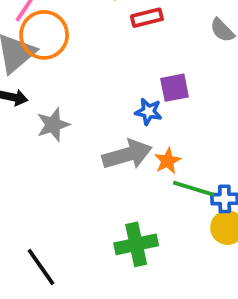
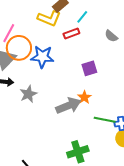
blue star: (148, 112) -> (42, 57), moved, size x1.6
orange star: (168, 161) -> (84, 97), moved

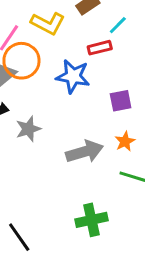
yellow L-shape: (49, 18) -> (48, 23), moved
blue star: (42, 57) -> (73, 76), moved
orange star: (84, 97) -> (125, 141), moved

